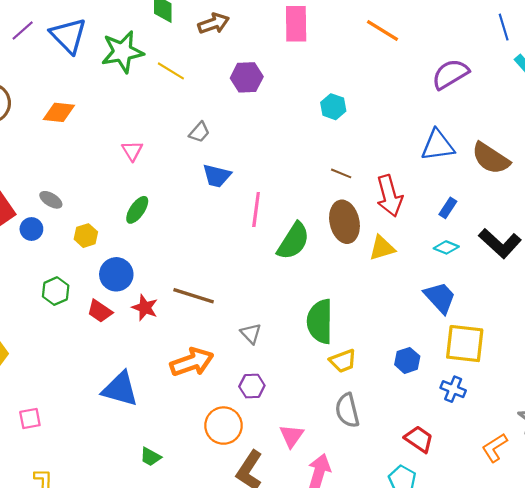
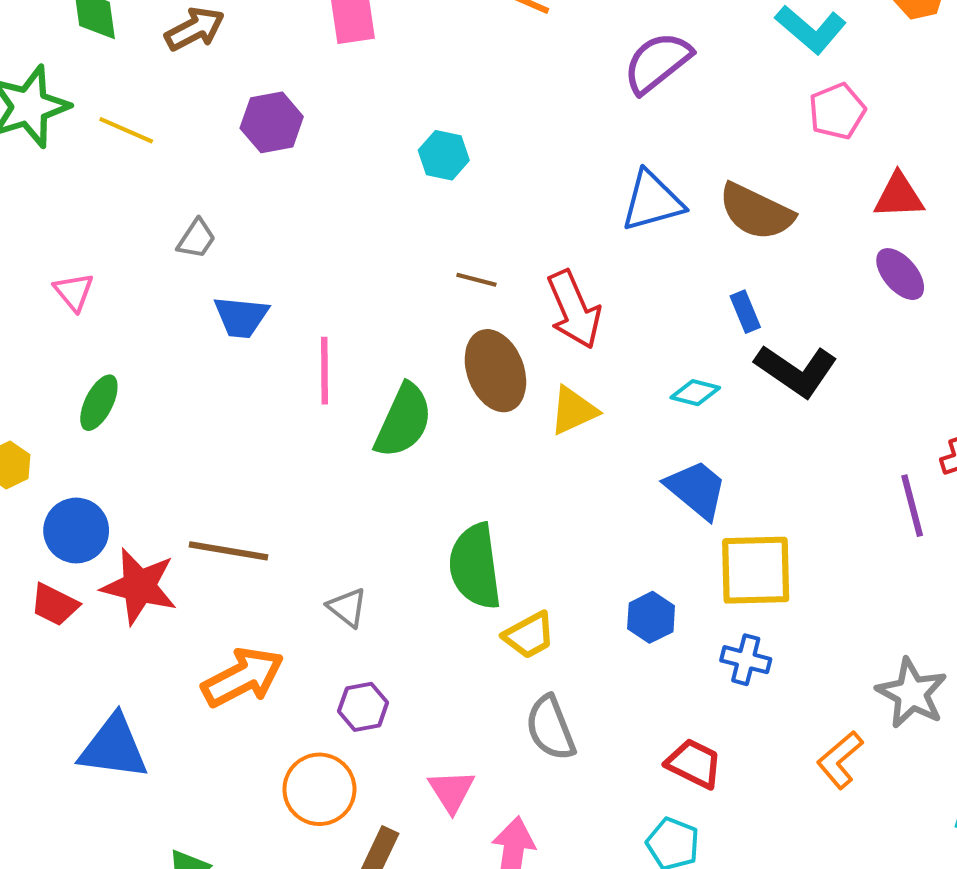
blue rectangle: (448, 208) -> (745, 312), moved, turned -48
red star: (145, 308) -> (139, 586), size x1.5

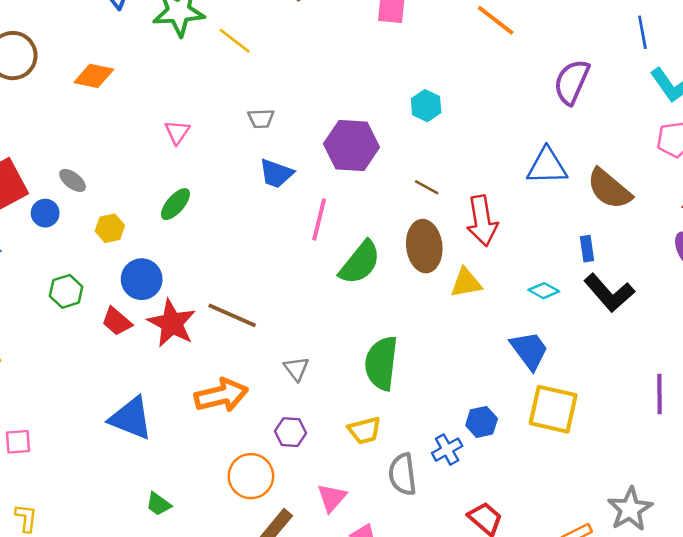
purple semicircle: (657, 63) -> (572, 82), turned -42
purple hexagon: (272, 122) -> (352, 146), moved, size x1.4
gray trapezoid: (196, 239) -> (261, 118), turned 40
yellow trapezoid: (529, 635) -> (364, 430), moved
blue cross: (746, 660) -> (447, 450), moved, turned 32

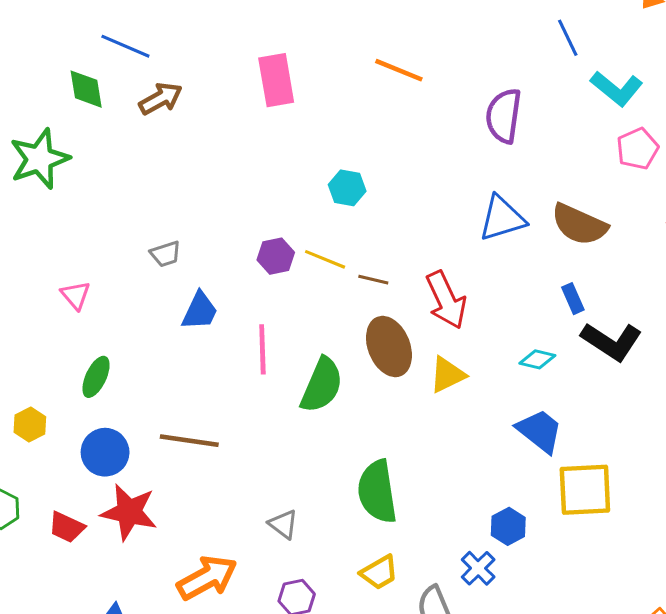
yellow line: (235, 41) -> (325, 259), moved
purple hexagon: (352, 146) -> (276, 256), size x0.6
blue trapezoid: (276, 173) -> (200, 311), turned -69
blue circle: (142, 279) -> (105, 452), moved
brown line: (232, 315) -> (189, 441), moved

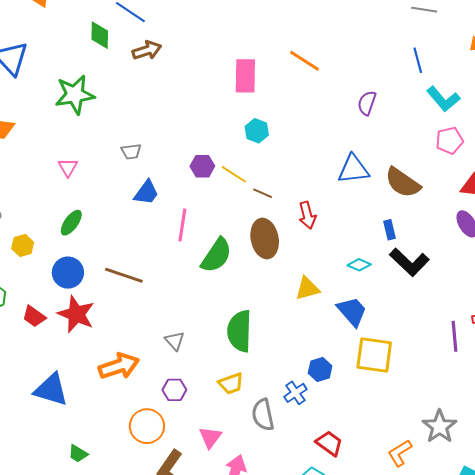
pink rectangle: (276, 80) -> (245, 76), moved
purple semicircle: (504, 116) -> (367, 103), size x0.7
green star: (39, 159) -> (75, 95), moved
red arrow: (446, 300) -> (307, 215), size x0.7
yellow triangle: (447, 375) -> (307, 288), moved

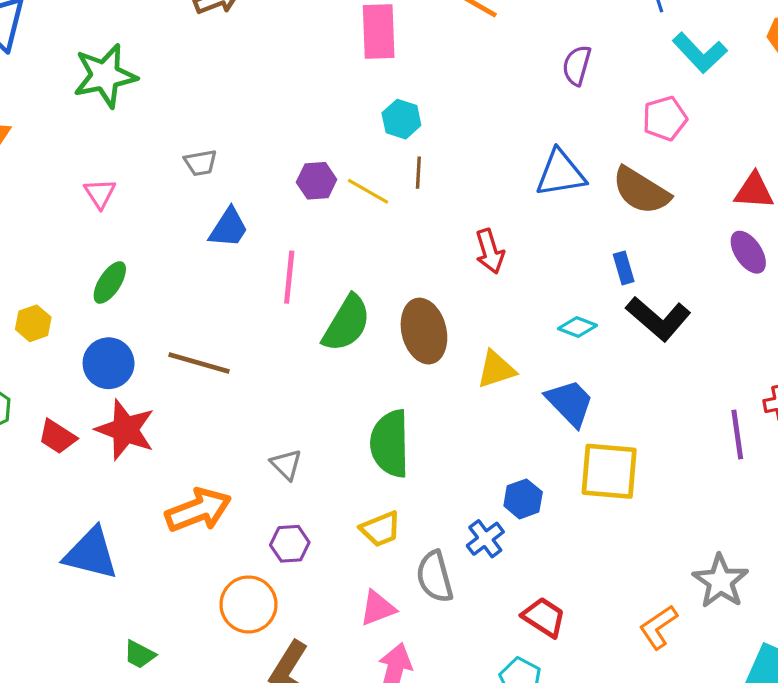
pink pentagon: (450, 141) -> (665, 118), moved
brown line: (263, 193) -> (418, 173), moved, turned 72
brown ellipse: (265, 239) -> (424, 331), moved
pink triangle: (210, 437) -> (378, 608), moved, turned 35

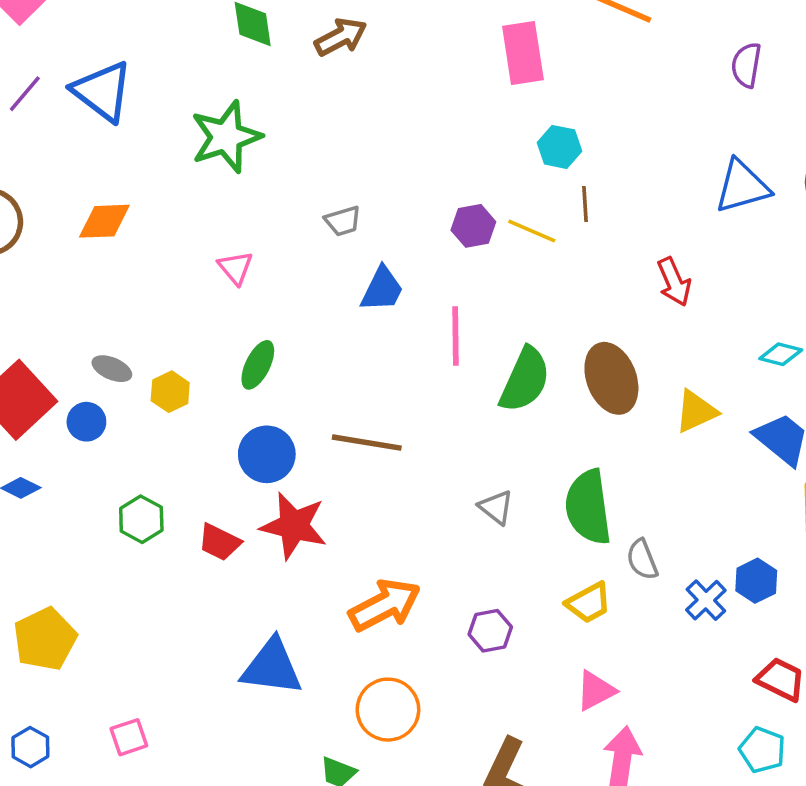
yellow hexagon: (33, 323) -> (170, 392), moved
gray triangle: (286, 465) -> (496, 507), moved
blue hexagon: (523, 499) -> (756, 581), moved
gray semicircle: (435, 577) -> (642, 560), moved, size x0.7
orange circle: (248, 604) -> (388, 710), moved

